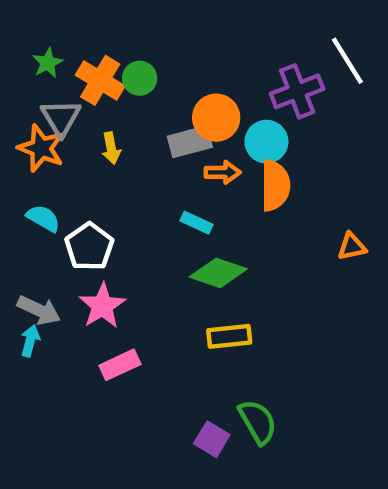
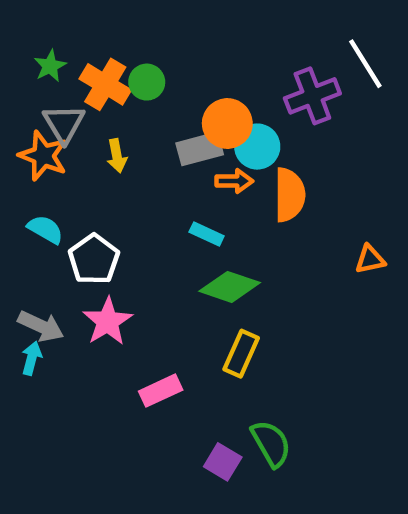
cyan circle: (266, 142) -> (257, 147), moved
yellow rectangle: (229, 336) -> (241, 354), turned -60
pink rectangle: (120, 365) -> (161, 391), moved

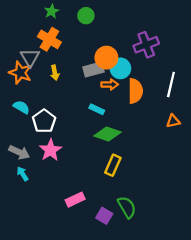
white line: (365, 64) -> (171, 84), moved, turned 45
green star: (50, 66) -> (52, 11), moved
green circle: (147, 82) -> (86, 16), moved
cyan arrow: (32, 358) -> (22, 174), moved, turned -48
pink rectangle: (161, 391) -> (75, 200), moved

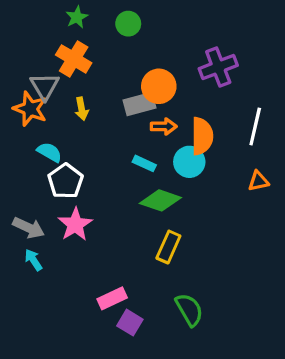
cyan circle: (120, 68) -> (189, 162), moved
cyan semicircle: (21, 107) -> (49, 152), moved
purple square: (104, 216) -> (130, 323), moved

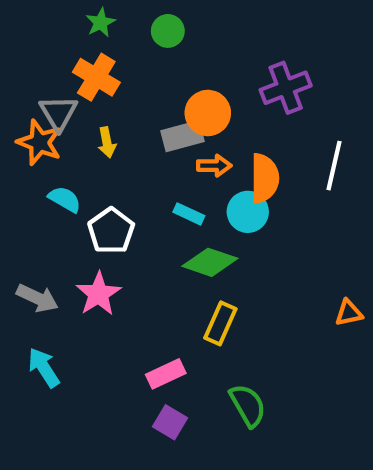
white pentagon: (66, 181) -> (111, 231), moved
orange triangle: (258, 181) -> (349, 313), moved
cyan arrow: (33, 260) -> (44, 368), moved, size x1.4
pink rectangle: (112, 298) -> (166, 374), moved

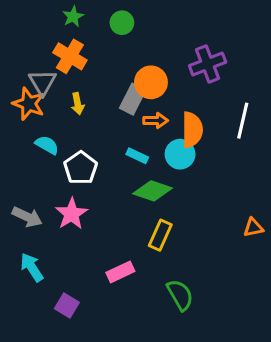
gray rectangle: (183, 136) -> (133, 99), turned -48
purple square: (170, 422) -> (67, 306), moved

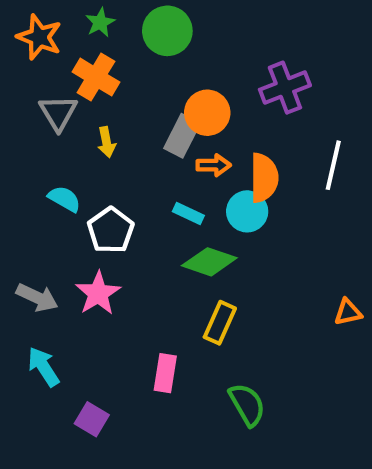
green circle: (122, 23) -> (167, 31), size x1.5
orange star: (29, 104) -> (39, 37), moved
pink rectangle: (120, 272) -> (165, 373), turned -56

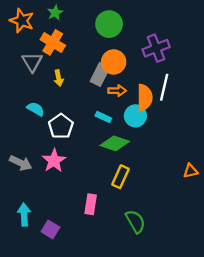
green circle: (167, 31) -> (109, 24), moved
white line: (333, 165) -> (164, 87), moved
cyan arrow: (43, 367) -> (24, 215), moved, turned 30

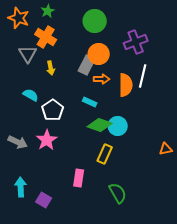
cyan circle: (135, 116) -> (118, 126), moved

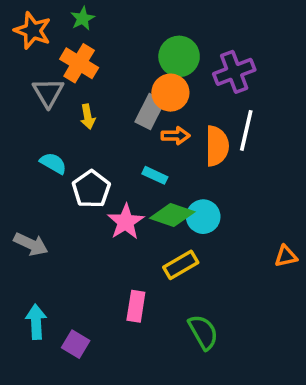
green circle: (95, 21) -> (179, 56), moved
pink star: (47, 140) -> (126, 222), moved
yellow rectangle: (105, 154) -> (181, 265), turned 36

